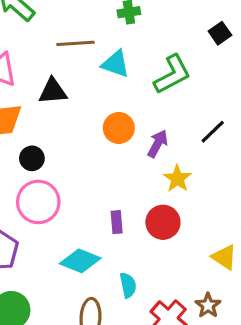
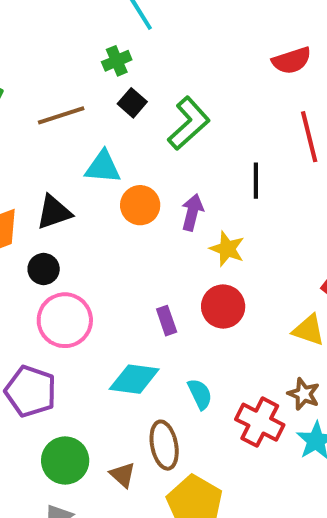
black square: (220, 33) -> (132, 103), moved
cyan triangle: (116, 64) -> (103, 167), moved
black triangle: (53, 91) -> (54, 212), moved
black line: (213, 132) -> (256, 181), turned -32

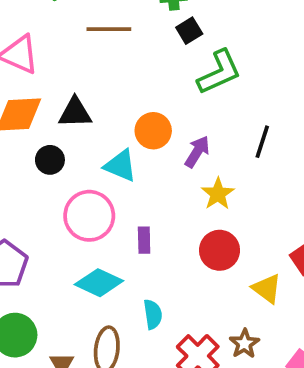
black square: (132, 103) -> (189, 31), moved
cyan triangle: (103, 167) -> (120, 166), moved
red circle: (223, 307) -> (220, 250), moved
pink circle: (65, 320) -> (89, 216), moved

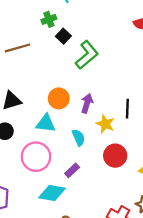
black line: (262, 142) -> (127, 109), moved
purple rectangle: (144, 240) -> (72, 170), moved, turned 64
cyan semicircle: (153, 314) -> (79, 138), moved

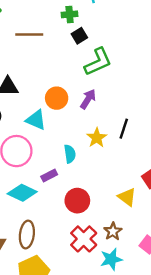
purple arrow: (87, 103) -> (88, 99), moved
cyan semicircle: (79, 138) -> (70, 154), moved
red circle: (115, 156) -> (77, 201), moved

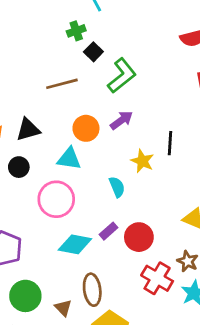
brown line: (29, 35) -> (62, 84), moved
purple arrow: (88, 99) -> (122, 120), turned 36
purple rectangle: (49, 176) -> (108, 231), moved

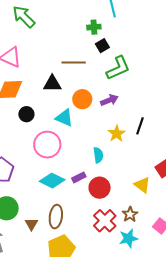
black triangle: (28, 130) -> (52, 84), moved
cyan semicircle: (117, 187) -> (98, 155), moved

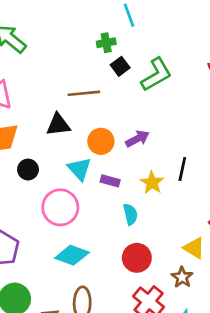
green L-shape: (118, 68) -> (156, 75), moved
cyan triangle: (64, 118) -> (79, 169), turned 30
purple rectangle: (79, 177) -> (110, 181), moved, turned 48
brown star: (130, 214) -> (182, 277), moved

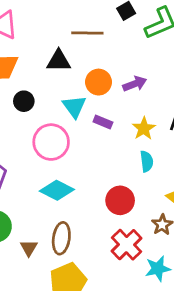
cyan semicircle: (130, 214) -> (147, 161), moved

